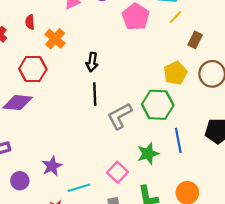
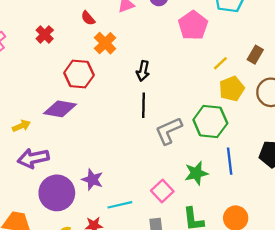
yellow line: (175, 17) -> (220, 63), moved
red semicircle: (30, 22) -> (88, 18), moved, turned -40
purple star: (52, 166) -> (92, 180), turned -30
purple circle: (20, 181) -> (57, 193), size x1.8

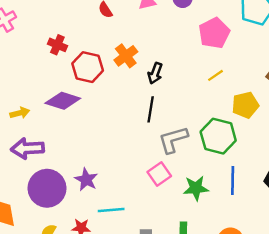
red cross: (45, 34) -> (57, 45), moved, turned -30
orange cross: (105, 43) -> (126, 56), moved
yellow line: (220, 63) -> (215, 75), moved
pink square: (162, 191) -> (159, 174), moved

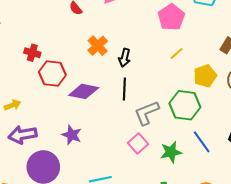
red cross: (57, 45) -> (32, 53), moved
red hexagon: (88, 67) -> (52, 73), moved
purple diamond: (63, 101) -> (84, 91), moved
purple star: (86, 180) -> (72, 135), moved
blue line: (233, 180) -> (202, 142), turned -30

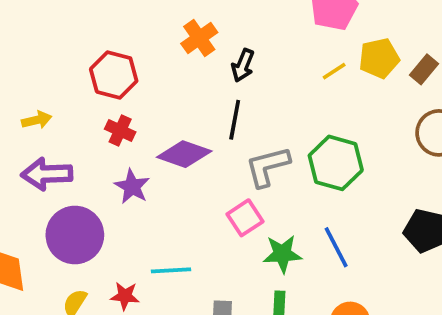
red cross: (32, 53) -> (120, 131), moved
yellow pentagon: (205, 76) -> (379, 58), moved
purple diamond: (84, 91) -> (184, 154), moved
blue line: (202, 142) -> (336, 247), moved
green star: (171, 152) -> (282, 254), moved

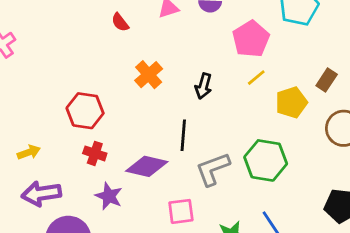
yellow pentagon: (379, 58) -> (291, 102), moved
black arrow: (243, 65) -> (203, 86), moved
yellow line: (334, 71) -> (256, 78), moved
pink square: (245, 218) -> (181, 211), moved, turned 32

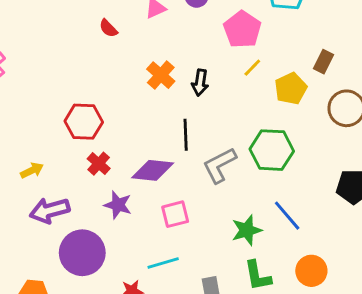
orange cross: (149, 75) -> (161, 75), moved
red cross: (95, 153) -> (99, 164), turned 30
pink square: (181, 211) -> (175, 214), moved

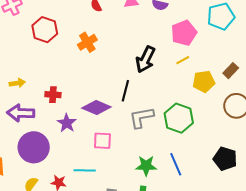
orange cross: (161, 75) -> (87, 42), moved
black arrow: (200, 83) -> (145, 59), size x1.5
red hexagon: (84, 122) -> (45, 30), moved
red cross: (99, 164) -> (53, 95), moved, turned 35

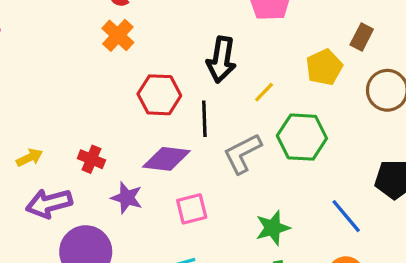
red hexagon: (45, 30) -> (159, 95), moved
orange cross: (87, 42) -> (118, 35), moved
yellow line: (183, 60) -> (264, 92), moved
red cross: (53, 95) -> (91, 159), turned 35
blue line: (176, 164) -> (346, 216), moved

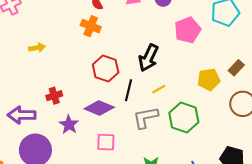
orange cross: (118, 35) -> (91, 26), turned -36
yellow line: (264, 92) -> (159, 89), moved
yellow arrow: (29, 158) -> (37, 48), moved
red cross: (91, 159) -> (54, 96), turned 35

